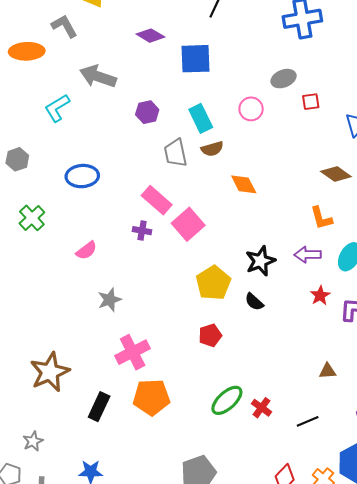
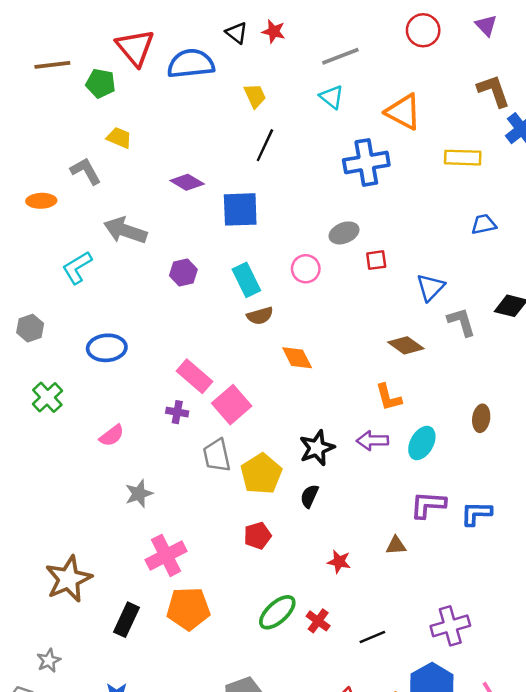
orange ellipse: (27, 51) -> (41, 201), size x0.7
gray trapezoid: (176, 153) -> (217, 455), moved
red star: (320, 296) -> (339, 562), moved, turned -30
black semicircle: (254, 302) -> (309, 496), turned 72
brown triangle: (328, 371) -> (396, 546), moved

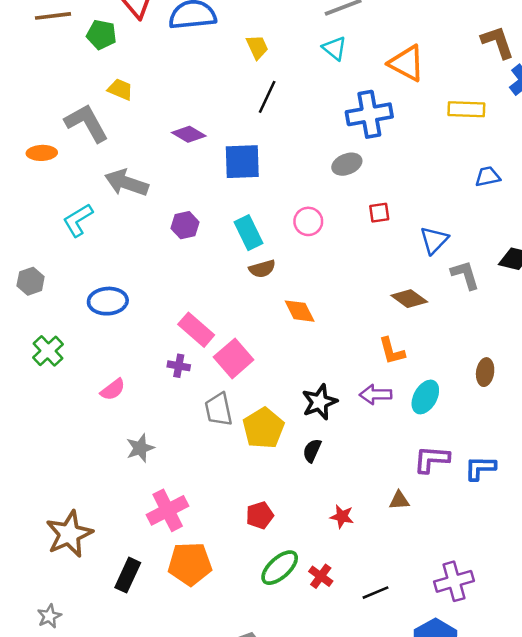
gray L-shape: (86, 171) -> (87, 123), size x1.4
gray ellipse: (344, 233) -> (347, 164), moved
red pentagon: (258, 536) -> (260, 515), moved

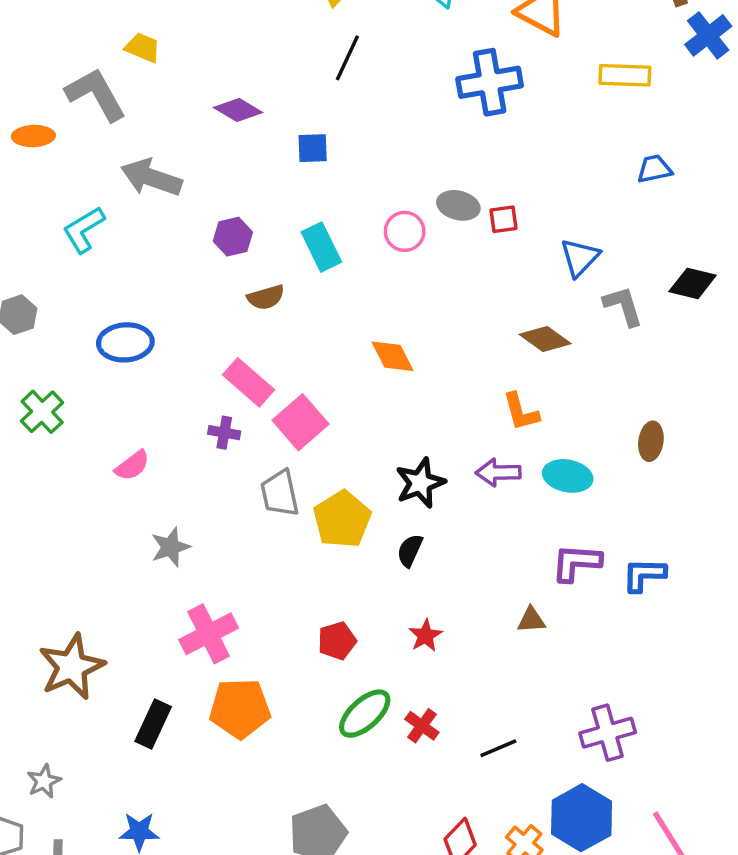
blue square: (242, 162) -> (313, 148), size x0.6
gray ellipse: (347, 164) -> (458, 205), moved, turned 36
brown semicircle: (262, 269) -> (266, 297), moved
cyan ellipse: (425, 397) -> (568, 476), turned 72
red star: (342, 517) -> (425, 636), moved, turned 30

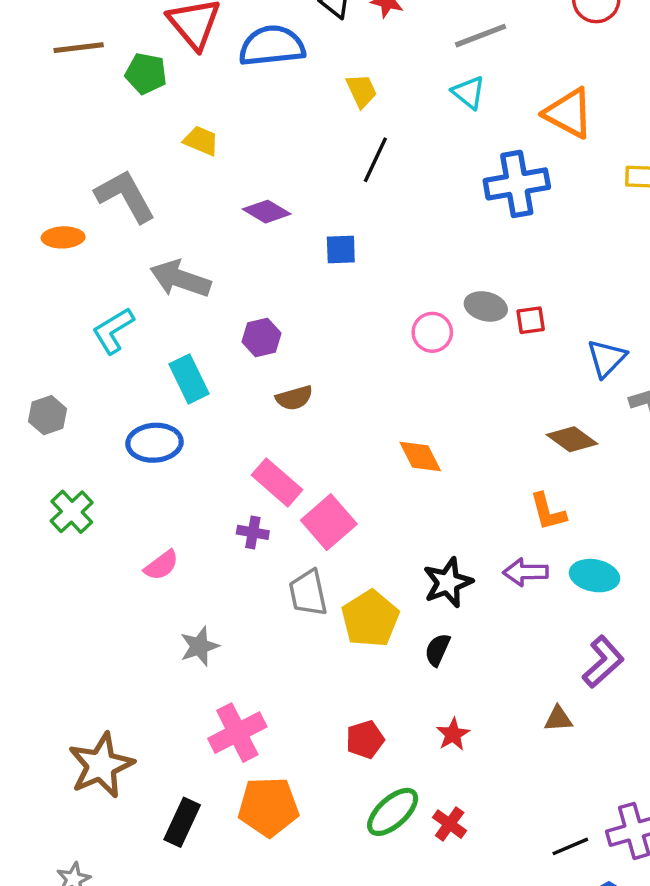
yellow trapezoid: (143, 48) -> (201, 141), moved
cyan rectangle: (321, 247) -> (189, 379), moved
purple L-shape: (576, 563) -> (603, 662), turned 134
black line: (498, 748) -> (570, 846), moved

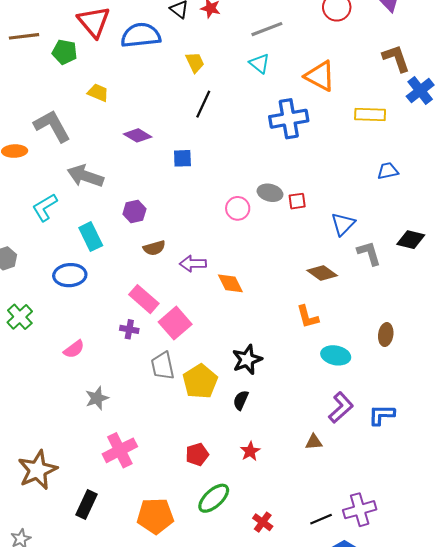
purple arrow: (525, 572) -> (193, 264), moved
orange pentagon: (268, 807) -> (155, 516), moved
red cross: (450, 824) -> (263, 522), moved

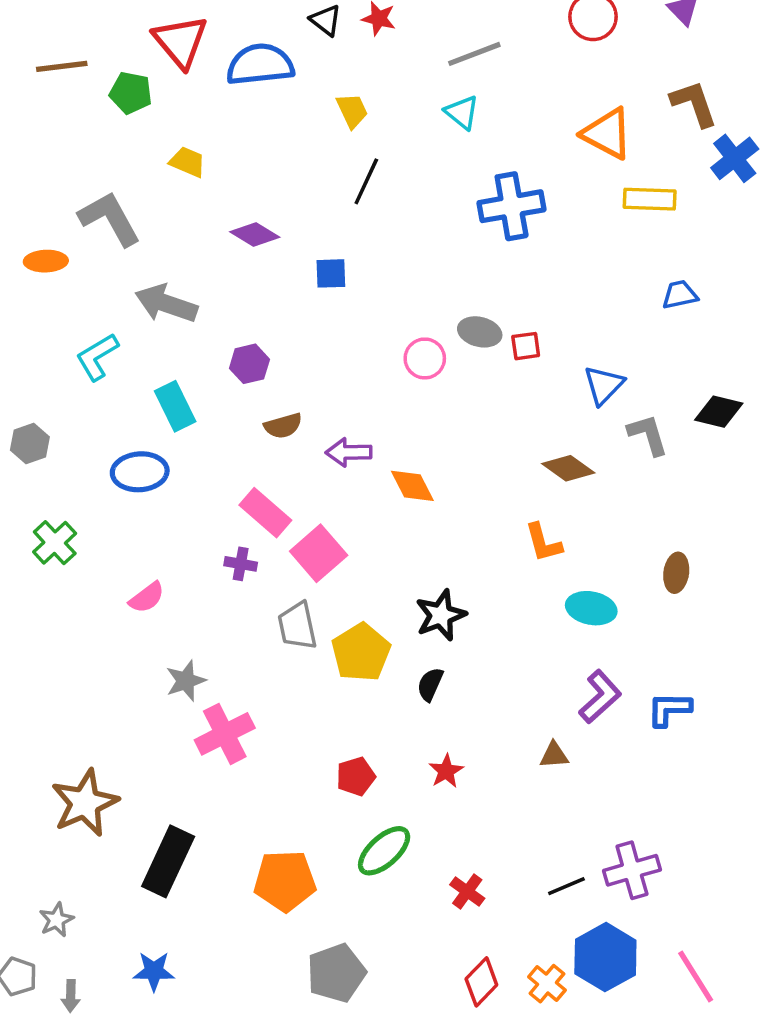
orange triangle: (320, 76) -> (607, 134), moved
pink cross: (120, 450) -> (225, 734), moved
black rectangle: (87, 504) -> (168, 861), size x1.4

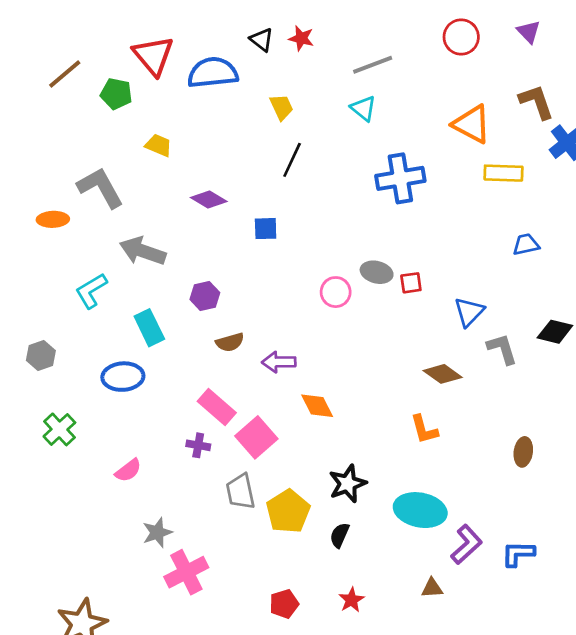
brown line: (62, 66) -> (65, 74), turned -33
orange diamond: (412, 486) -> (317, 406), moved
cyan ellipse: (591, 608) -> (420, 510), moved, size x1.4

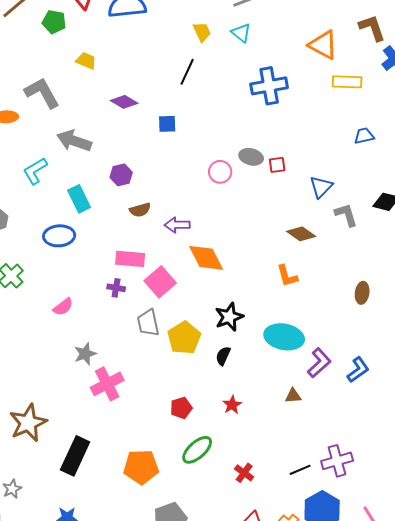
yellow trapezoid: (281, 107) -> (202, 32), moved
orange diamond: (317, 406) -> (206, 258), size x1.4
pink rectangle: (217, 407) -> (130, 259), turned -36
blue L-shape: (518, 554) -> (358, 370), turned 144

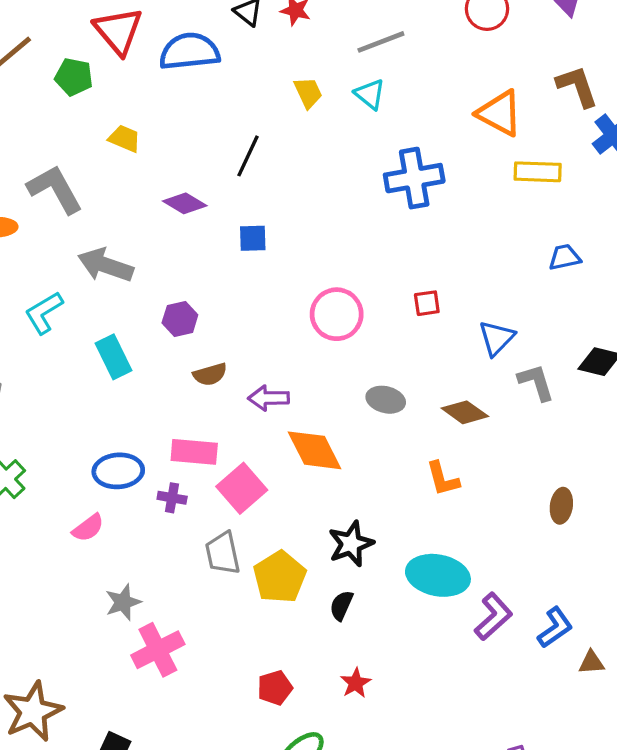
black line: (187, 72) -> (248, 156), moved
gray ellipse: (251, 157) -> (386, 400), moved
pink circle: (220, 172) -> (337, 314), size x1.4
blue ellipse: (59, 236) -> (118, 471), moved
brown triangle: (293, 396) -> (591, 662), moved

